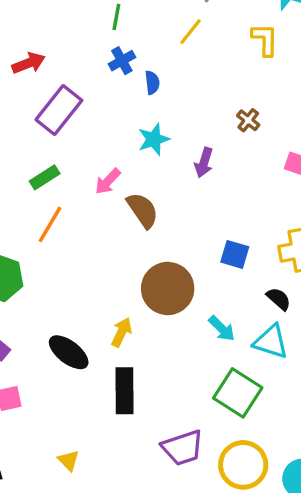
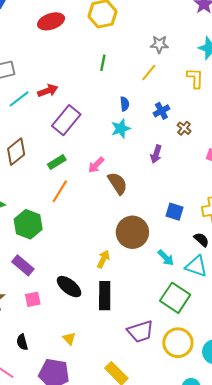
blue cross: (122, 61) -> (161, 111), moved
cyan star: (154, 139) -> (121, 129), moved
black ellipse: (69, 352) -> (69, 287), moved

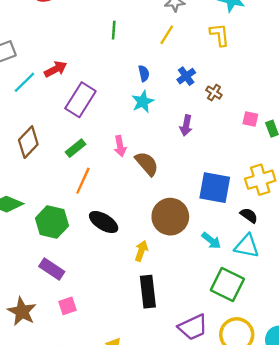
pink arrow: (96, 165) -> (120, 146), turned -48
blue square: (175, 212) -> (215, 188), size x1.6
black ellipse: (69, 287) -> (104, 222), moved

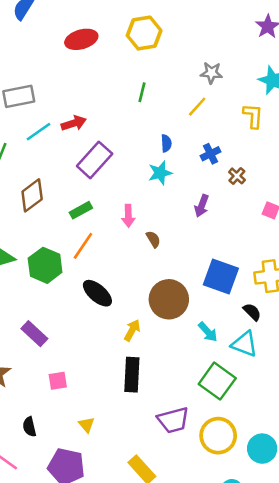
brown semicircle: (147, 164) -> (153, 239), size x0.6
green hexagon: (52, 222) -> (45, 265), moved
pink square: (67, 306) -> (58, 381), moved

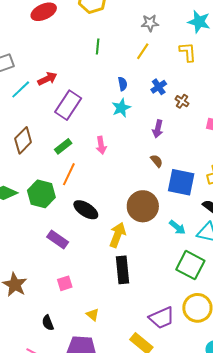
brown semicircle: (153, 239) -> (157, 161), moved
yellow arrow: (132, 330) -> (118, 235), size x1.4
purple rectangle: (34, 334) -> (58, 240), moved
purple trapezoid: (173, 420) -> (162, 318), moved

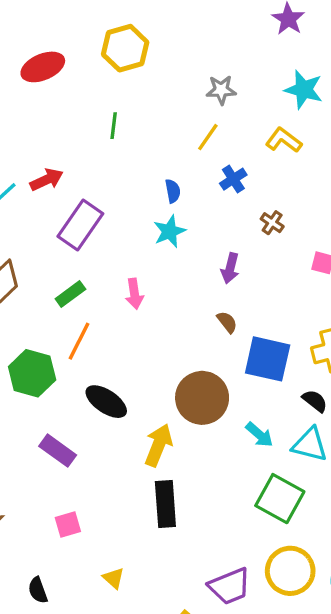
green line: (98, 46) -> (114, 126), moved
yellow L-shape: (188, 52) -> (284, 140), turned -50
blue cross: (159, 87) -> (233, 179), moved

